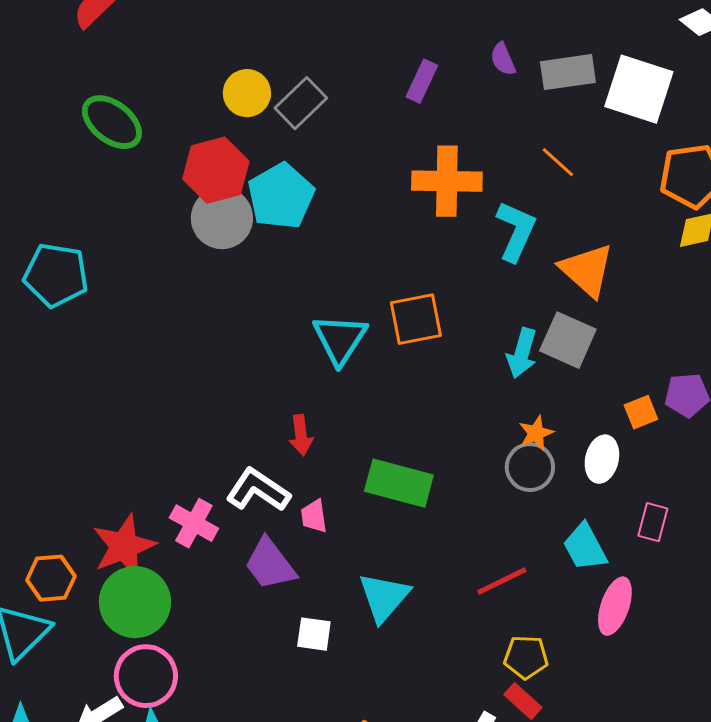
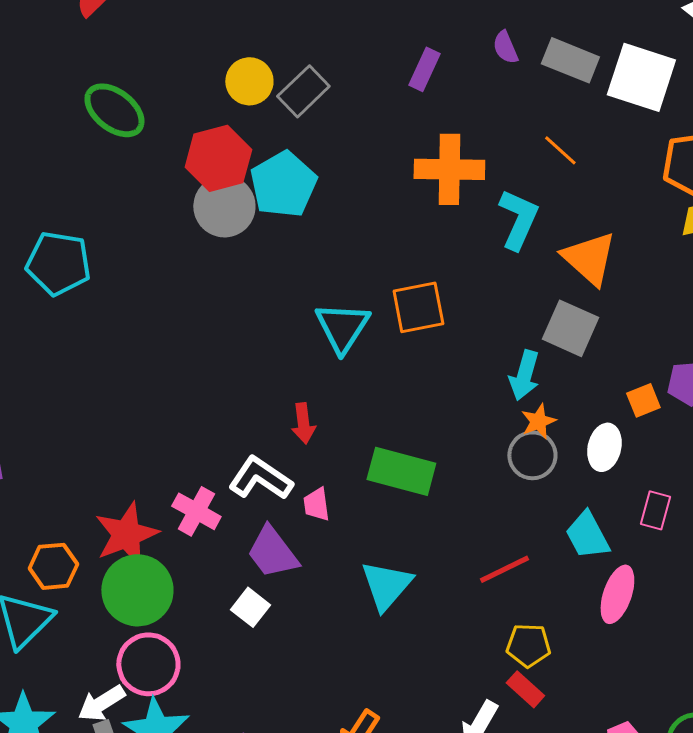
gray rectangle: (568, 72) -> (570, 60), turned 30
cyan arrow: (522, 353) -> (524, 375), moved
white square: (314, 634) -> (250, 607), moved, turned 30

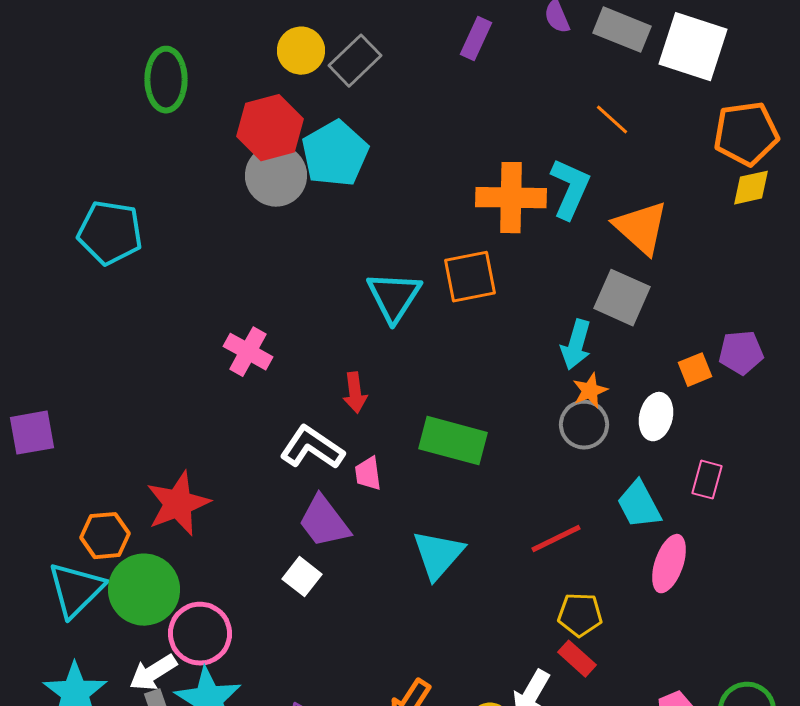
green ellipse: (114, 110) -> (166, 80), turned 52
orange cross: (449, 169) -> (511, 198), moved
pink cross: (196, 511) -> (248, 352), moved
green circle: (137, 590) -> (144, 590), moved

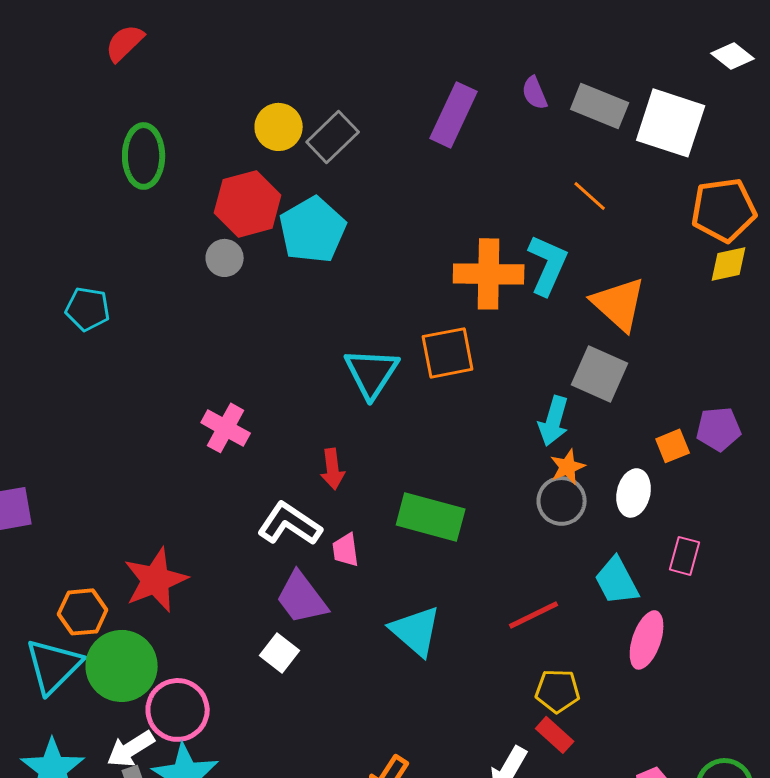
purple rectangle: (476, 39) -> (454, 115), size x1.5
gray circle: (276, 176) -> (225, 258), moved, size x0.6
cyan pentagon: (110, 233) -> (88, 309), size x0.7
cyan triangle: (438, 555) -> (416, 631), turned -30

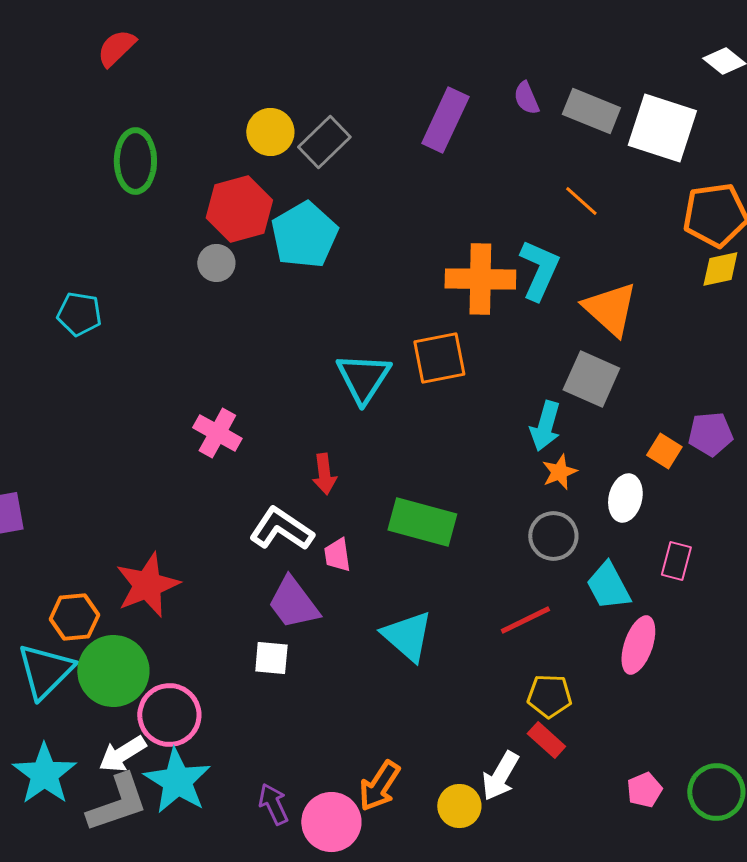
orange square: (673, 446) -> (664, 451), turned -36
gray circle: (562, 501) -> (553, 536), moved
white square: (280, 653) -> (271, 658), turned -33

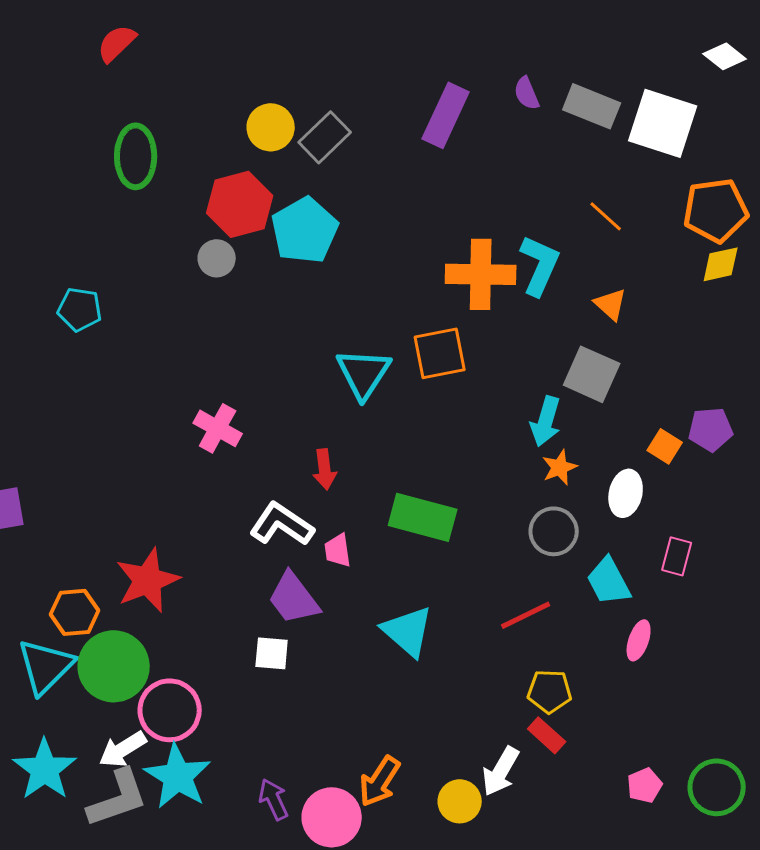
orange line: (581, 201) -> (606, 216), moved
orange triangle: (610, 309) -> (611, 304), size x0.6
pink ellipse: (638, 645) -> (639, 640), size x0.7

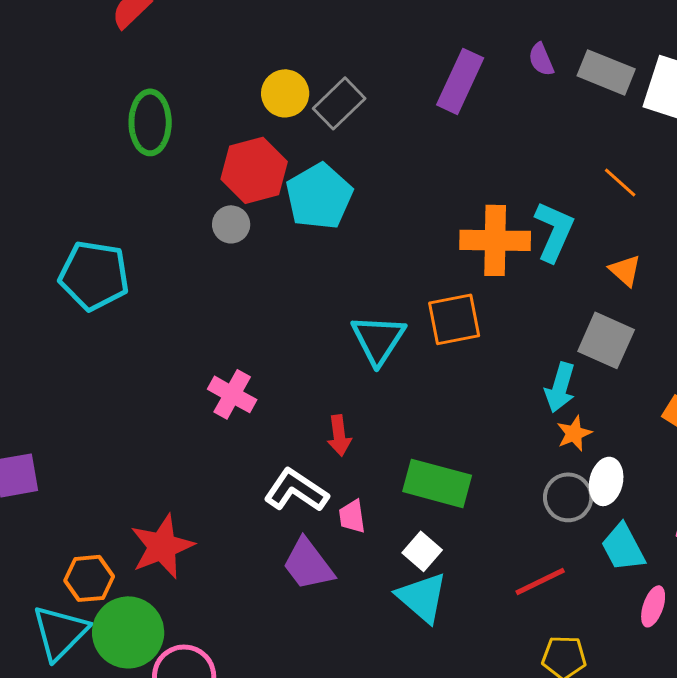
cyan pentagon: (80, 309) -> (94, 275), size x1.6
white ellipse: (626, 493) -> (606, 481), moved
white square: (272, 653) -> (422, 551), moved, turned 36

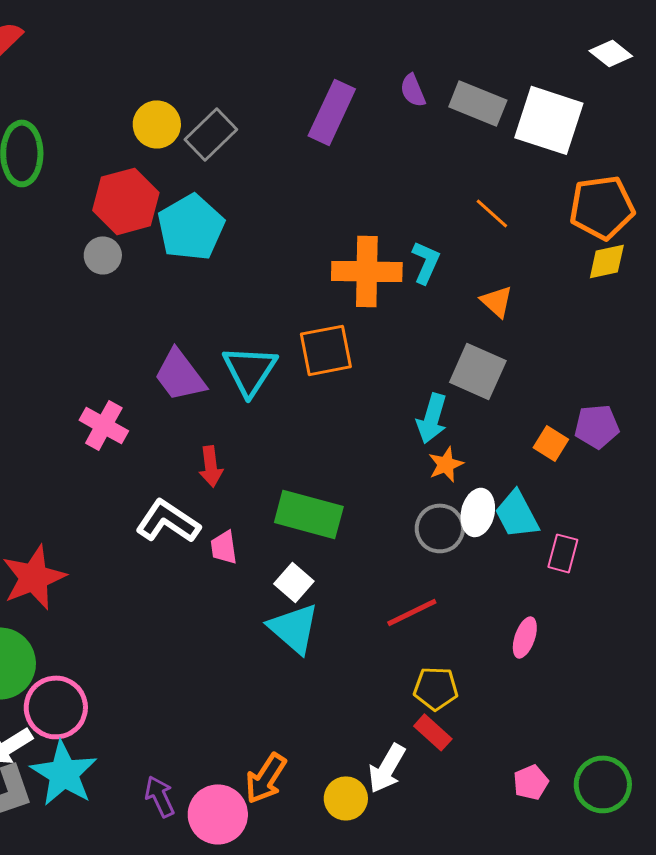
cyan L-shape: (554, 231) -> (426, 262), size x0.7
cyan trapezoid: (623, 547) -> (517, 514), moved
purple trapezoid: (308, 564) -> (180, 375), moved

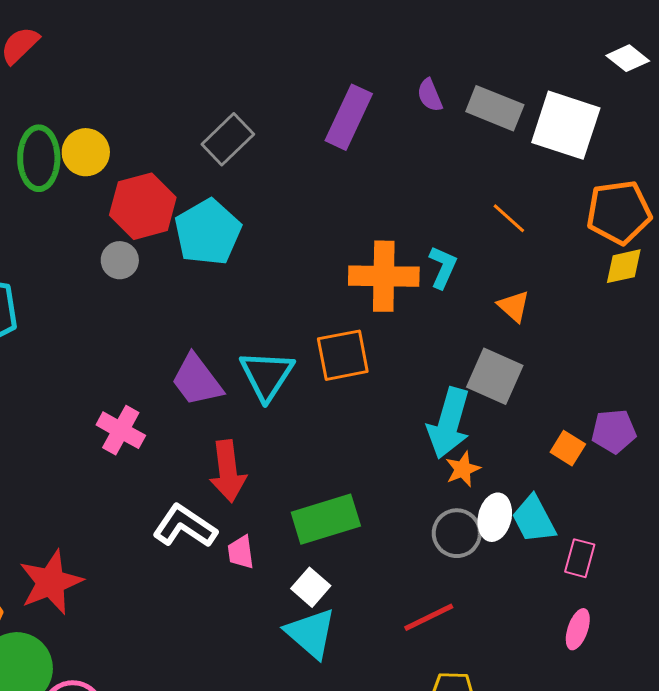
yellow circle: (157, 124) -> (86, 152), moved
cyan arrow: (432, 418) -> (449, 423), size x1.4
red arrow: (211, 466) -> (228, 471), size x1.5
green rectangle: (309, 514) -> (326, 519), turned -32
pink ellipse: (525, 637) -> (578, 629), moved

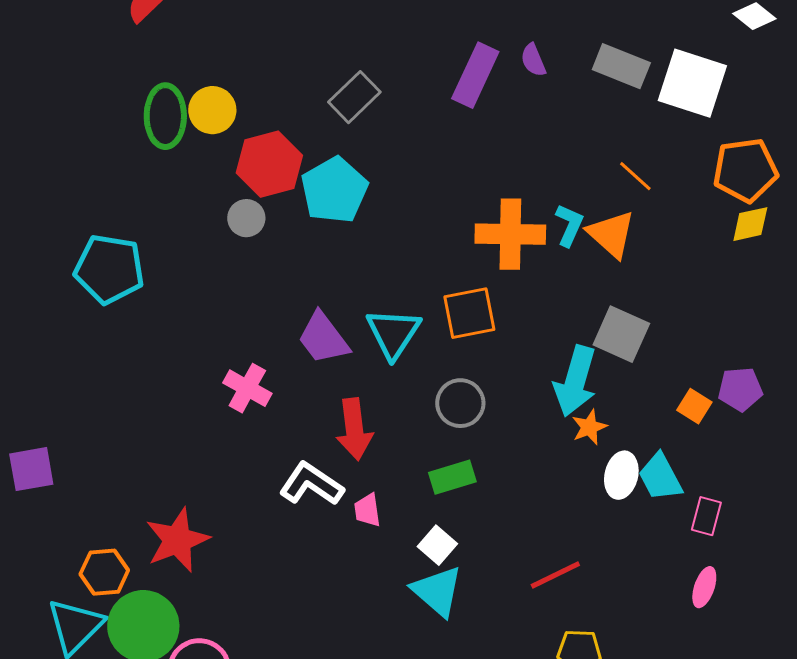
purple semicircle: (430, 95) -> (533, 60), moved
orange triangle: (514, 306) -> (611, 234), moved, size x1.5
green rectangle: (326, 519) -> (452, 477), size x0.7
gray circle: (457, 533) -> (460, 403), moved

